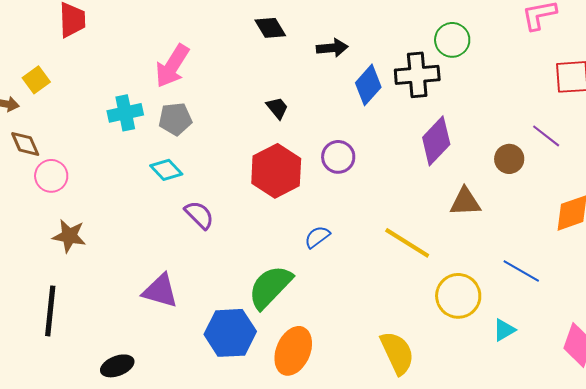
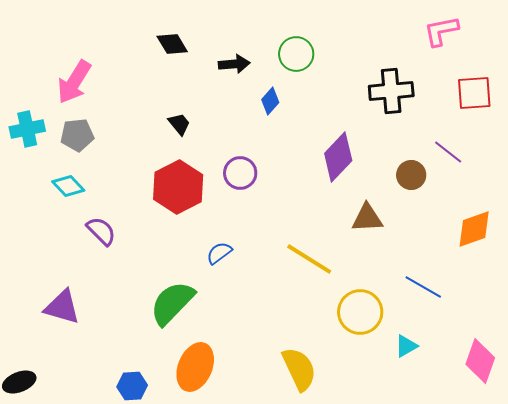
green circle: (452, 40) -> (296, 54), moved
black cross: (417, 75) -> (391, 91), moved
blue diamond: (368, 85) -> (270, 101), size x0.7
blue hexagon: (230, 333) -> (132, 386), moved, size x0.6

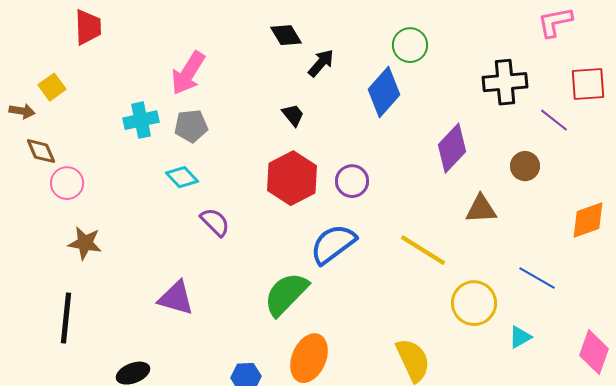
black arrow: (234, 64) -> (321, 63), moved, turned -44
blue diamond: (270, 101) -> (384, 92), size x1.8
purple line: (448, 152) -> (554, 120), moved
purple circle: (240, 173) -> (352, 181), moved
blue semicircle: (219, 253) -> (333, 244), size x1.8

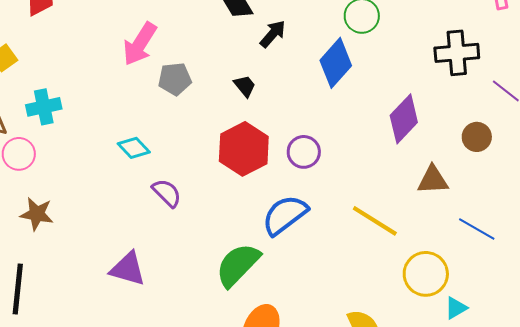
cyan cross: (141, 120) -> (44, 107), moved
gray pentagon: (191, 126) -> (175, 79), moved
blue line: (537, 278) -> (477, 229), moved
cyan triangle: (520, 337) -> (456, 308), moved

